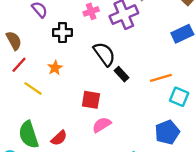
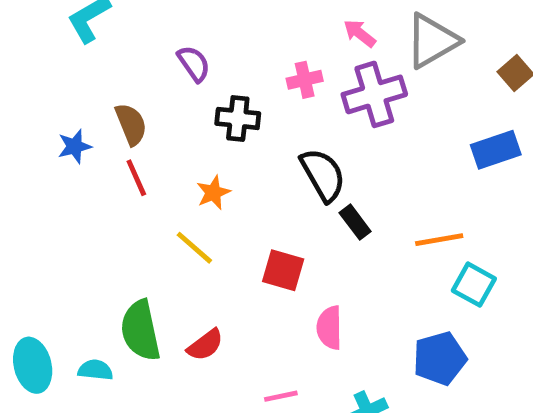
red line: (19, 65) -> (136, 178), turned -72
yellow line: (33, 88) -> (194, 248), moved
pink semicircle: (102, 125) -> (329, 328), moved, turned -66

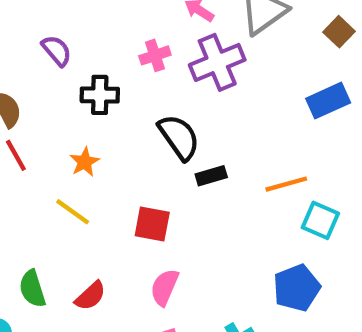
black rectangle: (355, 222) -> (211, 176), turned -64
pink semicircle: (329, 328) -> (164, 287), moved, turned 30
green semicircle: (140, 330) -> (32, 289), size x0.7

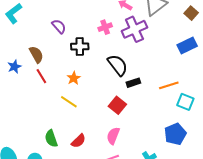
red square: (152, 224) -> (117, 105), moved, turned 30

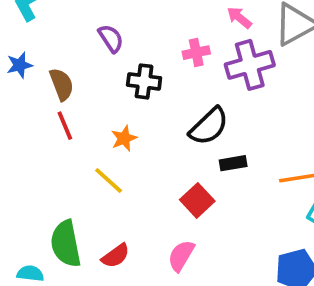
black semicircle: (118, 65) -> (209, 126), turned 75
blue star: (14, 67) -> (20, 65), moved
green semicircle: (51, 138) -> (66, 244), size x1.4

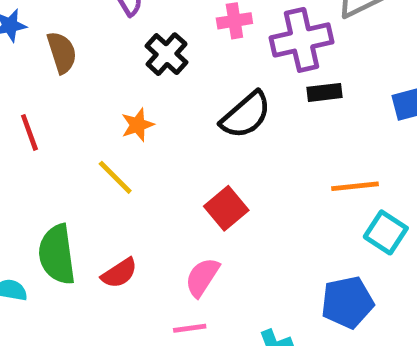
black cross: (144, 81) -> (167, 54), turned 32
red line: (65, 126) -> (29, 132), moved
black rectangle: (233, 163) -> (325, 92), moved

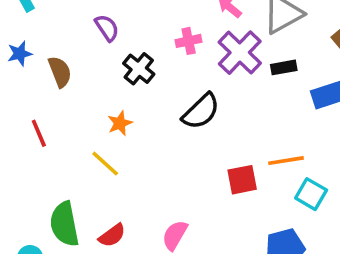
purple cross: (302, 40) -> (240, 53), turned -30
black rectangle: (325, 92) -> (284, 67), moved
red square: (226, 208) -> (242, 180), moved, turned 32

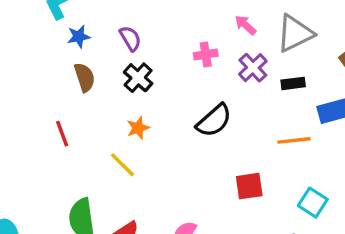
purple cross: (240, 53) -> (253, 68), size x0.7
blue star: (20, 54) -> (79, 37), moved
black cross: (139, 69) -> (138, 78), moved
orange line: (286, 161) -> (294, 140), moved

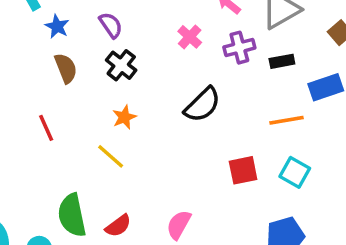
blue star: (79, 37) -> (57, 26), turned -30
pink cross: (206, 54) -> (190, 37), turned -35
purple cross: (253, 68) -> (239, 48), turned 32
cyan square: (313, 203) -> (295, 172), moved

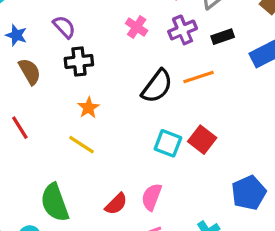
black cross: (121, 65) -> (79, 62), turned -36
orange line: (286, 120) -> (199, 77), moved
red square: (243, 170) -> (202, 140), turned -32
cyan square: (295, 172) -> (168, 143), moved
red semicircle: (118, 226) -> (116, 204), moved

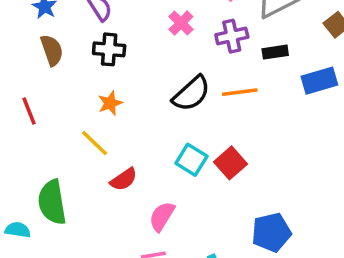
red semicircle: (116, 204) -> (124, 179), moved

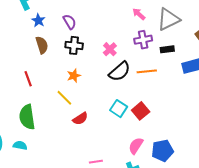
pink cross: (181, 23) -> (110, 49), moved
green semicircle: (52, 202) -> (27, 117), moved
pink semicircle: (162, 216) -> (136, 146), moved

